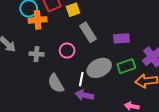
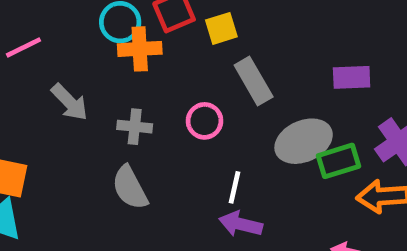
purple rectangle: (121, 38) -> (352, 77), moved
gray ellipse: (99, 68) -> (304, 141), moved
gray semicircle: (56, 83) -> (130, 188), moved

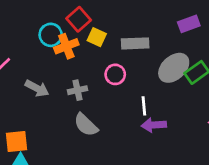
yellow square: (221, 28) -> (97, 37), moved, turned -30
gray rectangle: (254, 81) -> (135, 43), turned -44

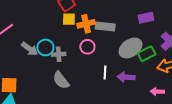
cyan circle: (51, 35) -> (45, 47), moved
yellow square: (97, 37) -> (69, 19), moved, turned -32
orange cross: (66, 46) -> (86, 24), moved
purple arrow: (154, 125) -> (126, 77), moved

